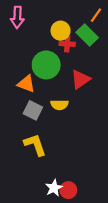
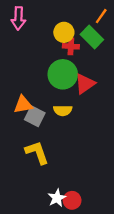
green circle: (46, 65) -> (63, 74), moved
orange triangle: (26, 84) -> (23, 105), moved, turned -30

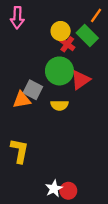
red cross: (71, 46) -> (67, 44), turned 32
gray square: (35, 116) -> (33, 90), moved
yellow L-shape: (37, 152) -> (20, 151), moved, turned 30

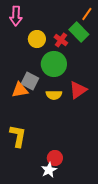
yellow circle: (61, 31) -> (37, 39), moved
red triangle: (81, 80) -> (78, 90), moved
red circle: (68, 191) -> (55, 158), moved

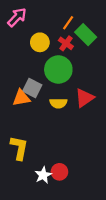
orange line: (87, 14) -> (68, 23), moved
pink arrow: (16, 16) -> (17, 17), turned -138
white star: (49, 170) -> (43, 175), moved

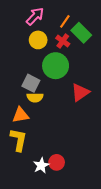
pink arrow: (17, 17) -> (35, 16), moved
orange triangle: (21, 98) -> (21, 115), moved
yellow semicircle: (58, 103) -> (35, 98), moved

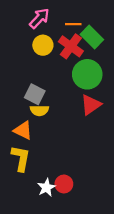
orange line: (65, 21) -> (73, 24), turned 56
red cross: (63, 41) -> (71, 46), size x1.5
green circle: (56, 66) -> (87, 74), moved
orange triangle: (21, 115) -> (23, 130), turned 36

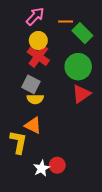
red cross: (71, 46) -> (38, 56), moved
orange triangle: (23, 130) -> (33, 125), moved

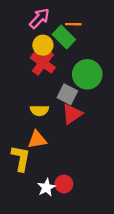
green rectangle: (82, 33) -> (64, 37), moved
gray square: (31, 84) -> (67, 94), moved
red triangle: (81, 94) -> (72, 114), moved
orange triangle: (33, 125) -> (37, 140), turned -36

